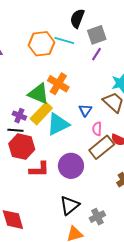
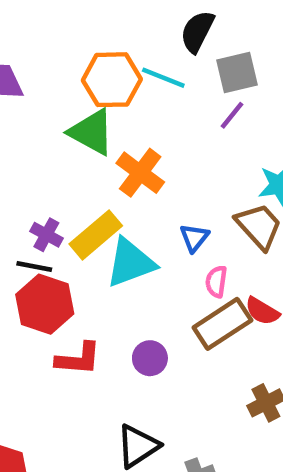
green triangle: (38, 94) -> (92, 132), moved
purple circle: (71, 166) -> (150, 358), size x0.6

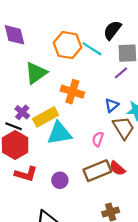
green triangle: (92, 132) -> (36, 73), moved, turned 45
orange cross: (140, 173) -> (72, 92), turned -30
blue triangle: (194, 238) -> (112, 105), moved
pink semicircle: (216, 282) -> (98, 139), moved

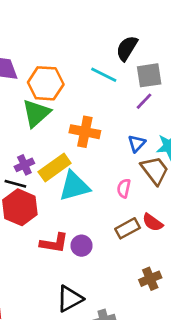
orange hexagon: (67, 45) -> (46, 83), moved
purple cross: (22, 112) -> (24, 165), turned 32
brown rectangle: (97, 171) -> (128, 228), size x0.7
red L-shape: (26, 174) -> (54, 243), moved

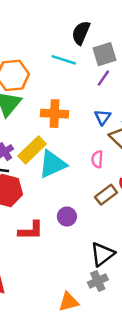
red L-shape: (54, 243) -> (31, 231), moved
black triangle: (70, 299) -> (102, 254), moved

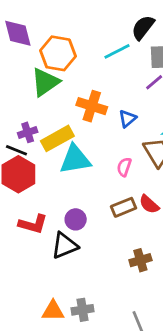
cyan line: (64, 60) -> (117, 51), turned -60
blue triangle: (103, 117) -> (127, 119), moved
black triangle: (102, 254) -> (65, 246), moved
gray cross: (98, 281) -> (83, 310), moved

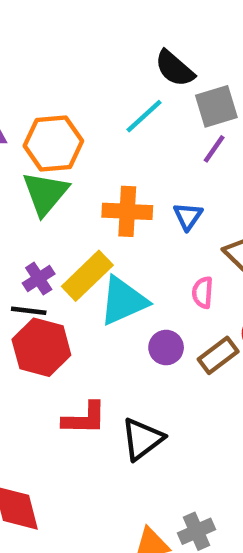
black semicircle: (143, 27) -> (175, 68), turned -72
purple circle: (76, 219) -> (166, 348), moved

